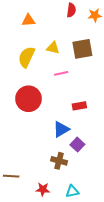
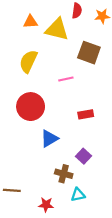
yellow triangle: (53, 48) -> (57, 29), moved, size x1.6
brown square: (82, 49) -> (89, 53), turned 30
blue triangle: (61, 129) -> (49, 139), moved
cyan triangle: (72, 191) -> (78, 195), moved

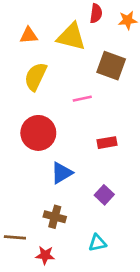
orange triangle: (31, 22) -> (29, 35), moved
brown cross: (64, 174) -> (55, 217), moved
red star: (46, 205) -> (45, 255), moved

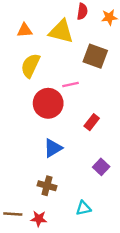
red circle: (38, 133) -> (48, 103), moved
red rectangle: (107, 143) -> (92, 122), turned -42
purple square: (104, 195) -> (101, 167), moved
brown line: (15, 237) -> (13, 214), moved

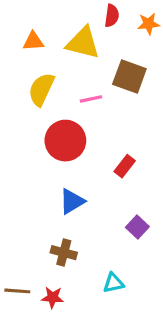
pink line: (71, 84) -> (91, 99), moved

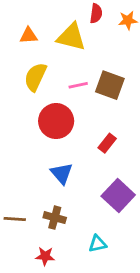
brown square: (129, 77) -> (110, 85), moved
blue triangle: (72, 201) -> (62, 173), turned -40
purple square: (137, 227) -> (118, 195), size x1.6
brown line: (17, 291) -> (15, 219), moved

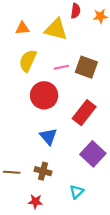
red rectangle: (107, 143) -> (84, 113), size x1.6
cyan triangle: (97, 244) -> (77, 192), turned -32

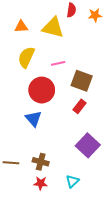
brown square: (86, 67) -> (82, 81), moved
red rectangle: (84, 113) -> (80, 106), size x0.6
blue triangle: (48, 137) -> (33, 119), moved
red star: (35, 202) -> (41, 183), moved

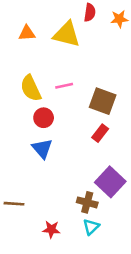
yellow semicircle: (26, 57) -> (31, 88), moved, turned -50
pink line: (58, 63) -> (64, 86), moved
red circle: (42, 90) -> (44, 118), moved, size x0.6
brown cross: (41, 162) -> (87, 202), moved

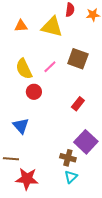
pink line: (64, 86) -> (50, 67), turned -32
brown square: (103, 101) -> (78, 59), moved
blue triangle: (42, 149) -> (21, 126), moved
red star: (51, 229) -> (27, 179), moved, size x1.6

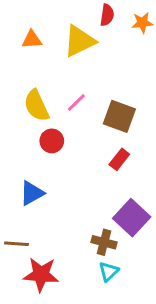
yellow triangle: (52, 27) -> (79, 41), turned -40
brown square: (78, 59) -> (119, 116), moved
blue triangle: (21, 126) -> (32, 193), turned 42

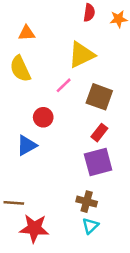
yellow triangle: (79, 41) -> (81, 55), moved
yellow semicircle: (36, 106) -> (20, 69), moved
blue triangle: (32, 193) -> (27, 145), moved
purple square: (132, 218) -> (98, 162), moved, turned 32

